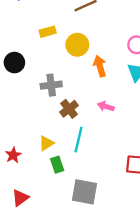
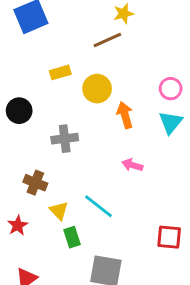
brown cross: (69, 109) -> (35, 183), moved, turned -30
cyan line: (78, 140) -> (99, 206), turned -65
yellow triangle: (46, 143) -> (59, 211), turned -42

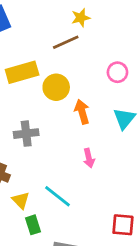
yellow rectangle: (60, 72) -> (22, 72), size x1.6
pink circle: (171, 89) -> (117, 72), moved
pink arrow: (132, 165) -> (89, 158), turned -120

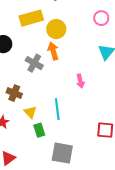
orange arrow: (82, 112) -> (53, 51), moved
gray cross: (26, 134) -> (34, 63), turned 36
cyan line: (58, 196) -> (57, 109), turned 45

